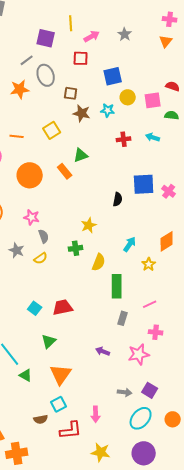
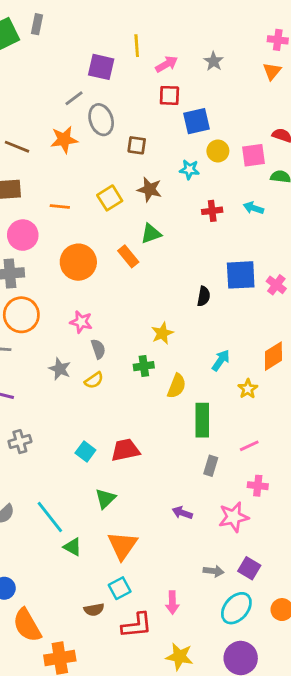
red square: (81, 58) -> (169, 95), moved
brown star: (82, 113) -> (150, 189), moved

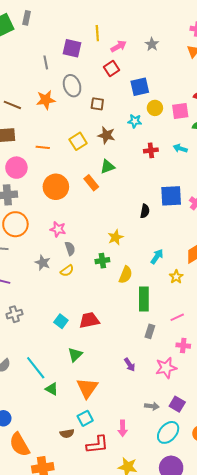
red square: (169, 95) -> (111, 69), moved, turned -35
gray line: (74, 98) -> (46, 62), moved, turned -64
purple arrow: (182, 513) -> (130, 365), turned -144

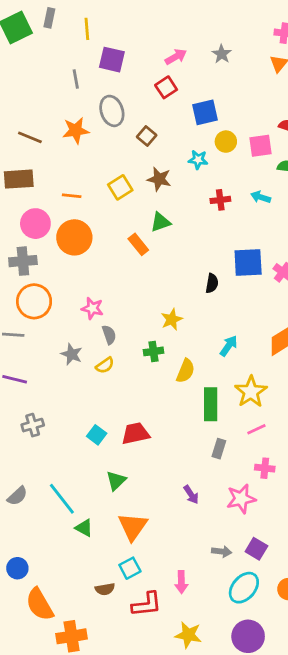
yellow line: (97, 33) -> (87, 29), moved
brown square: (97, 104) -> (147, 136), turned 32
orange circle: (56, 187) -> (74, 237), moved
yellow star: (176, 277) -> (251, 392), moved, size x1.6

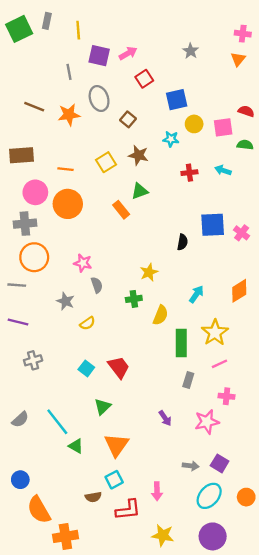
pink arrow: (176, 57) -> (128, 53), moved
brown line: (30, 137) -> (34, 107), moved
yellow semicircle: (105, 365) -> (87, 323), moved
red trapezoid: (136, 433) -> (119, 367), turned 65

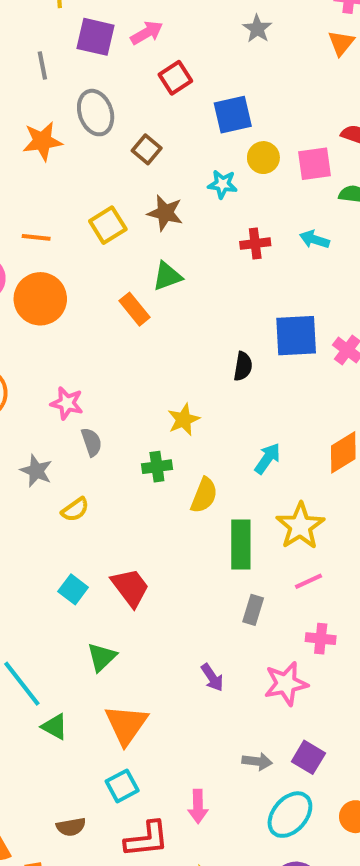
brown semicircle: (93, 497) -> (71, 827), moved

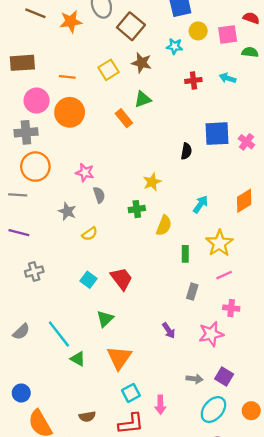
brown square: (147, 149) -> (131, 26), size x1.6
green rectangle: (241, 544) -> (185, 254), size x0.6
cyan square: (122, 786) -> (131, 393), moved

